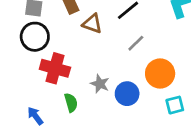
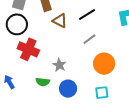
blue circle: (127, 94) -> (68, 89), moved
green semicircle: (71, 103) -> (43, 82), moved, turned 104
cyan square: (175, 105) -> (102, 93), moved

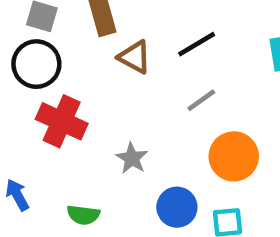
green semicircle: (43, 82) -> (83, 215), moved
blue circle: (68, 89) -> (177, 207), moved

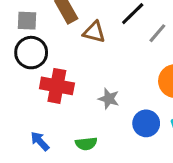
gray line: (201, 100) -> (157, 33), moved

